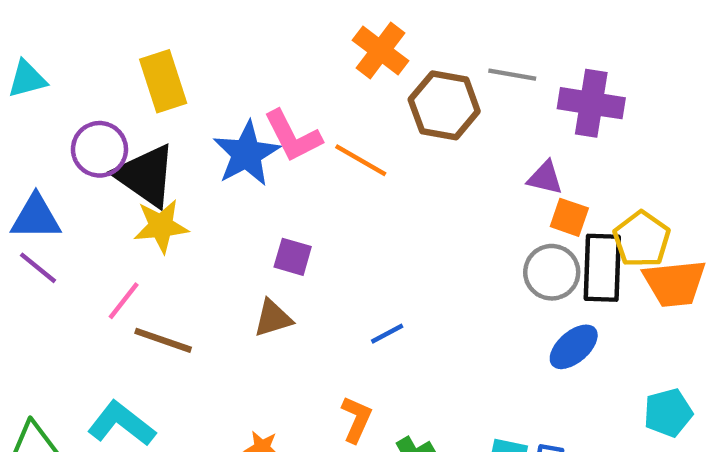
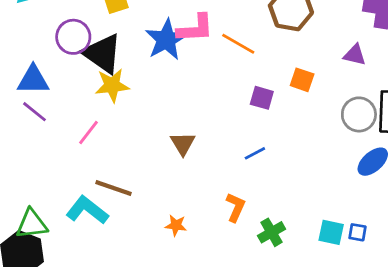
pink L-shape: (293, 136) -> (195, 29), turned -66
orange square: (569, 217) -> (302, 80), moved
purple square: (293, 257) -> (262, 98), moved
brown triangle: (273, 318) -> (183, 144), turned -44
brown line: (163, 340) -> (113, 188), moved

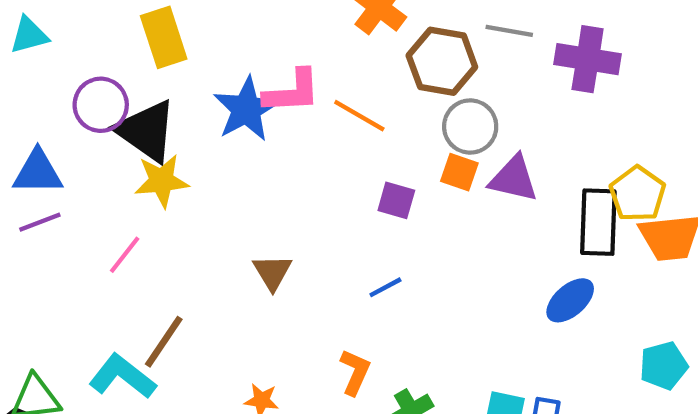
purple triangle: (355, 55) -> (514, 179), moved, size x1.4
purple line: (34, 112) -> (40, 222), turned -60
gray circle: (359, 114) -> (470, 126), moved
brown line: (113, 188) -> (164, 342), turned -75

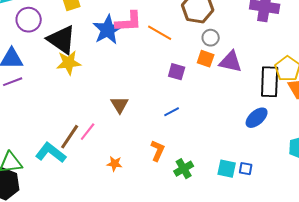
purple circle: (101, 105) -> (29, 20), moved
gray circle: (470, 126) -> (211, 38), size x0.7
pink line: (125, 255) -> (88, 132), moved

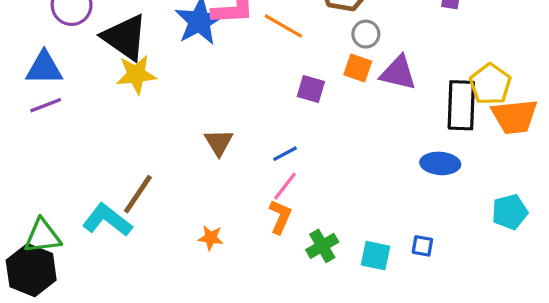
blue line: (172, 112) -> (285, 154), moved
blue ellipse: (257, 118) -> (440, 163), turned 45
pink line: (88, 132) -> (285, 186), moved
cyan square: (227, 169) -> (376, 256), moved

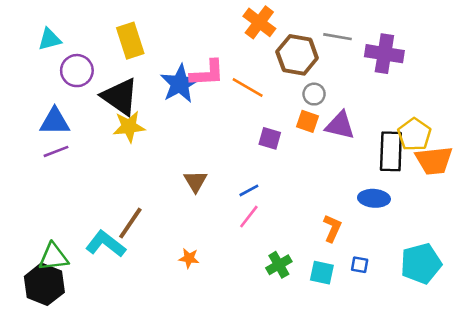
cyan pentagon: (510, 212) -> (421, 263), moved, size x1.4
orange L-shape: (280, 217) -> (332, 228), moved

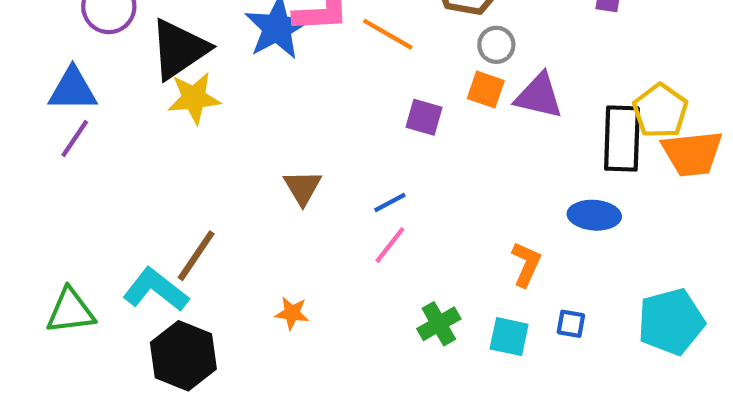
black triangle: (120, 97) -> (179, 49), turned 51
purple line: (56, 151) -> (75, 139), turned -35
black hexagon: (44, 284) -> (183, 356), moved

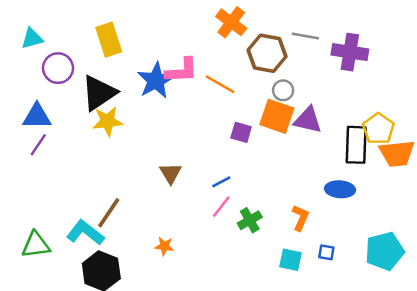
orange square: (486, 90) -> (277, 116), size x1.6
green cross: (439, 324) -> (250, 220), moved

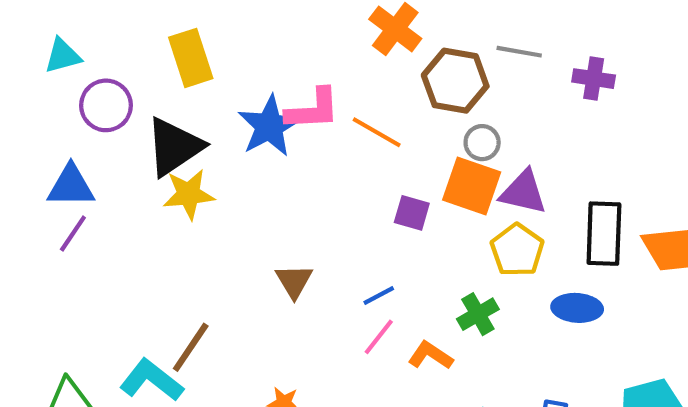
purple cross: (350, 52) -> (594, 79), size x0.7
yellow pentagon: (378, 129) -> (517, 250), moved
orange L-shape: (300, 218) -> (430, 355), moved, turned -80
green cross: (250, 220) -> (478, 314), moved

